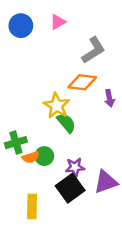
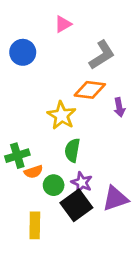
blue circle: (21, 26) -> (23, 52), moved
green semicircle: (66, 123) -> (72, 150), moved, turned -130
green circle: (44, 156) -> (54, 185), moved
purple star: (75, 167) -> (82, 182), turned 30

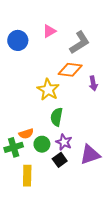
pink triangle: (63, 24) -> (49, 31), moved
green cross: (17, 156) -> (14, 147), moved
black square: (76, 205) -> (60, 160), size x0.6

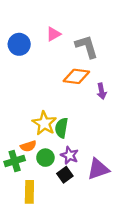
gray L-shape: (80, 43) -> (87, 47), turned -75
yellow star: (48, 90) -> (44, 123), moved

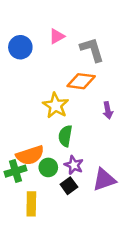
purple arrow: (102, 91) -> (108, 110), moved
yellow star: (44, 123) -> (56, 106), moved
orange semicircle: (28, 146) -> (30, 155), size x1.6

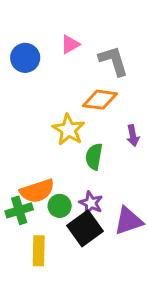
green semicircle: (65, 136) -> (94, 157), moved
black square: (69, 186) -> (85, 228), size x1.6

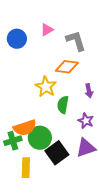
purple star: (91, 203) -> (86, 121), moved
green circle: (60, 206) -> (40, 138), size x1.5

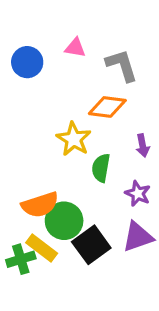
pink triangle: (47, 30) -> (75, 48), turned 40
green cross: (13, 141) -> (21, 259), moved
yellow rectangle: (26, 168) -> (42, 248), moved, turned -54

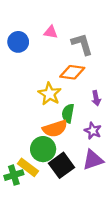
orange semicircle: (40, 205) -> (55, 129), moved

